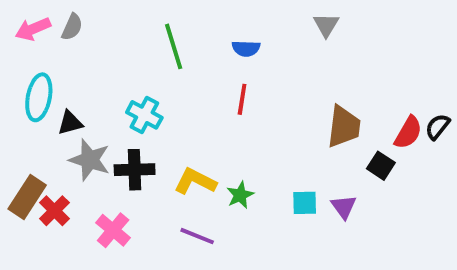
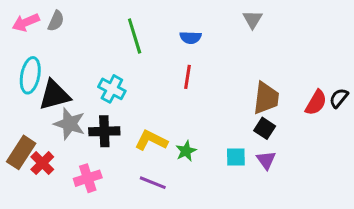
black triangle: (70, 123) -> (54, 95), size x1.6
black square: (381, 166) -> (265, 128), moved
pink cross: (113, 230) -> (88, 178), turned 32

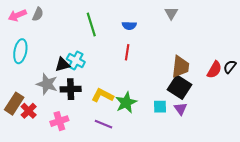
black triangle: (54, 95) -> (62, 65), moved, size x0.7
black square: (265, 128) -> (180, 87), size x1.6
green star: (186, 151) -> (126, 103), size x1.5

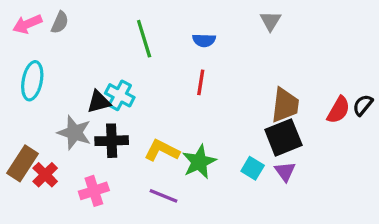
black square: (180, 87) -> (283, 137), turned 35
cyan square: (160, 107) -> (253, 168), turned 32

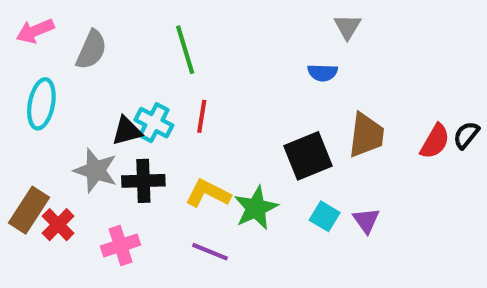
gray semicircle: (60, 22) -> (91, 50), moved, size x1.4
blue semicircle: (204, 40) -> (323, 73), moved
red line: (201, 82) -> (202, 116), moved
black square: (283, 137) -> (308, 156), moved

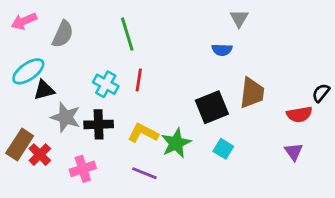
cyan ellipse: (41, 104) -> (28, 71), turned 44
black triangle: (127, 131) -> (44, 90), moved
red semicircle: (435, 141) -> (299, 114), moved, turned 50
purple triangle: (366, 220) -> (294, 152), moved

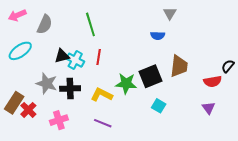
black triangle: (44, 90) -> (62, 56), moved
green star: (176, 143) -> (126, 83), moved, turned 30

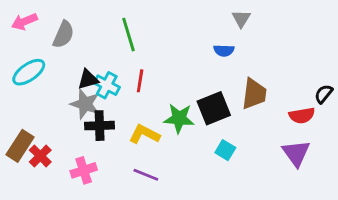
gray star: (47, 83) -> (85, 104), moved
purple triangle: (208, 108) -> (296, 153), size x1.5

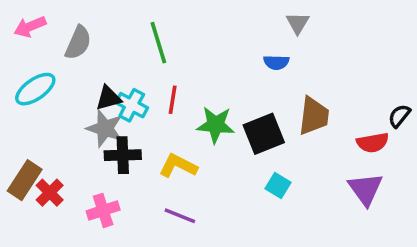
green star: (179, 118) -> (216, 125), moved

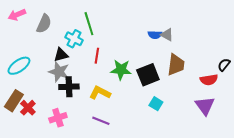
gray triangle: (298, 23) -> (167, 35), moved, turned -32
cyan ellipse: (35, 89) -> (19, 66), moved
cyan cross: (132, 105) -> (74, 39), moved

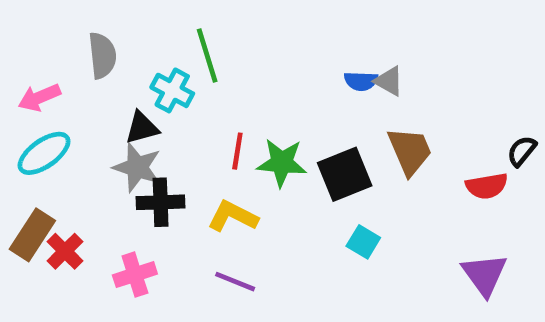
pink arrow: (17, 15) -> (39, 97), moved
gray semicircle: (44, 24) -> (102, 55), turned -30
red line: (97, 56) -> (237, 151), moved
brown trapezoid: (176, 65) -> (410, 151), turned -30
purple triangle: (205, 106) -> (484, 275), moved

